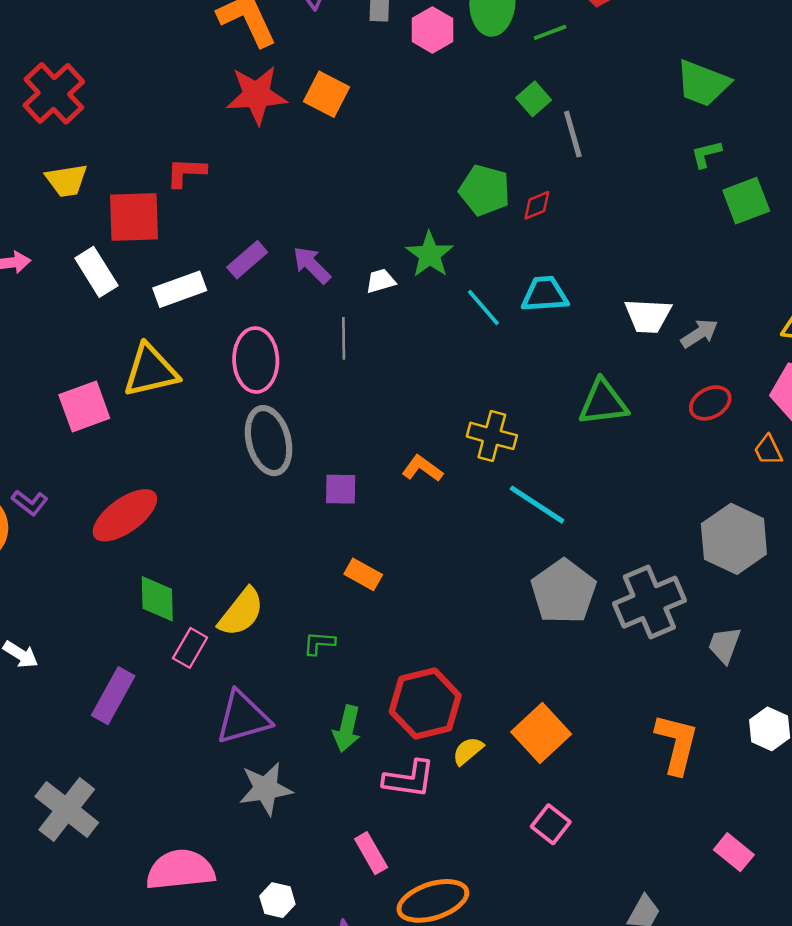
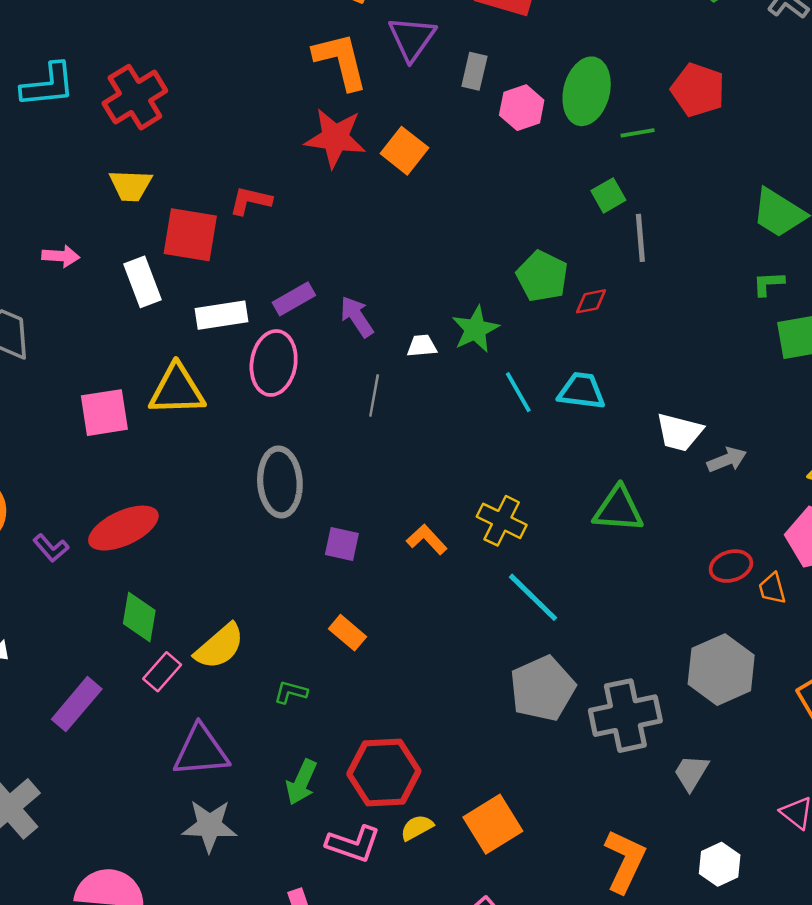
pink ellipse: (256, 360) -> (274, 363), moved
red ellipse: (710, 403) -> (731, 566), moved
purple L-shape: (30, 503) -> (51, 548), moved

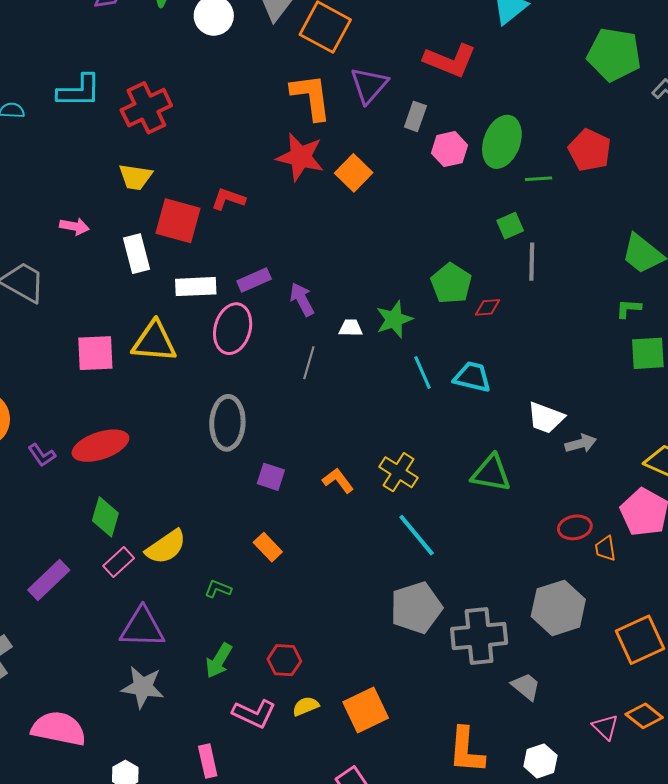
red hexagon: (384, 773) -> (284, 660), size x0.6
gray trapezoid: (691, 773) -> (526, 686), turned 92
orange L-shape: (625, 861) -> (466, 750), turned 153

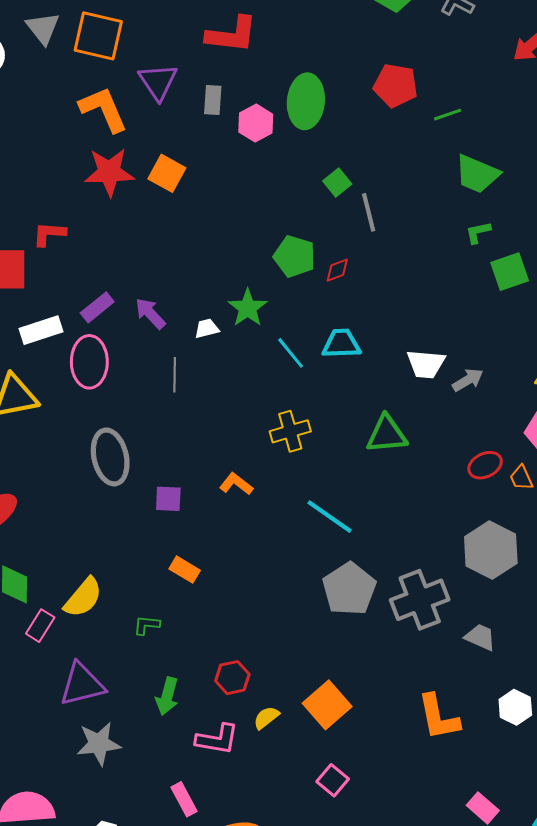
green line: (538, 179) -> (448, 115), moved
yellow cross: (398, 472) -> (290, 431), moved, turned -33

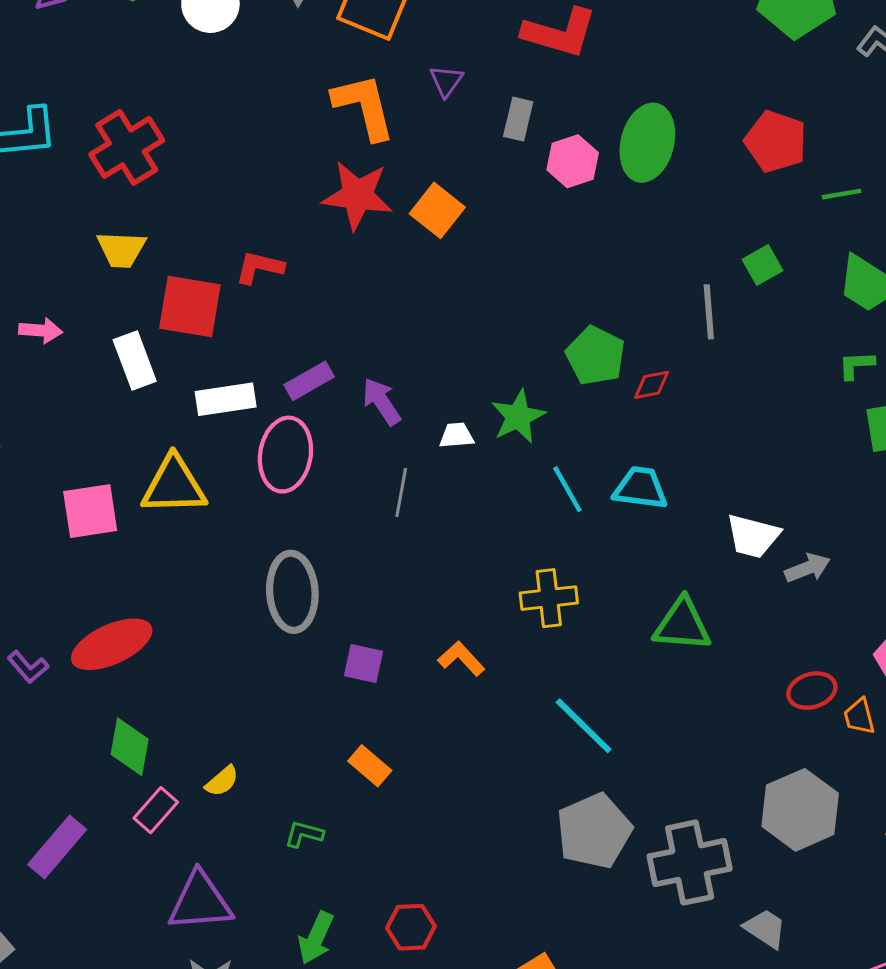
purple triangle: (158, 82) -> (446, 81), size x0.6
green square: (337, 182) -> (762, 265), moved
yellow semicircle: (83, 598) -> (222, 781), size x0.6

